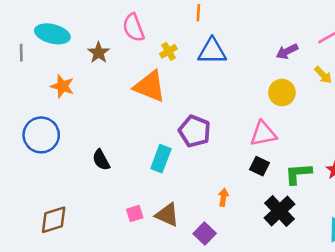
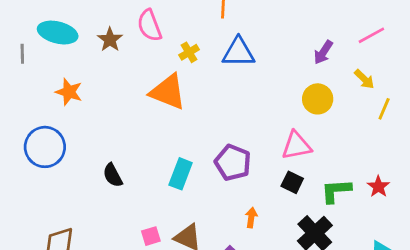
purple arrow: (287, 51) -> (323, 52), turned -30
brown star: (99, 53) -> (110, 40), moved
purple pentagon: (195, 131) -> (233, 163), moved

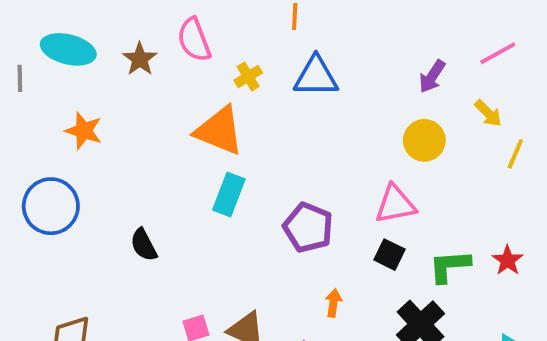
cyan rectangle: (181, 174) -> (229, 195), moved

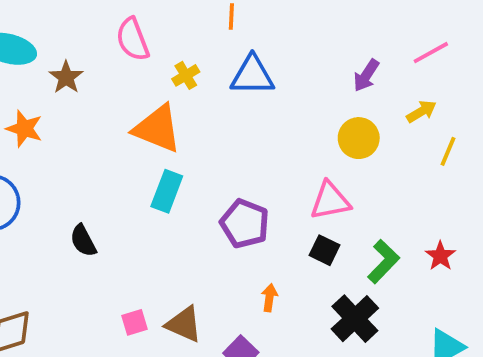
brown star: (140, 59) -> (66, 77), moved
yellow arrow: (488, 113) -> (421, 111), turned -76
green L-shape: (449, 266) -> (383, 262), turned 138

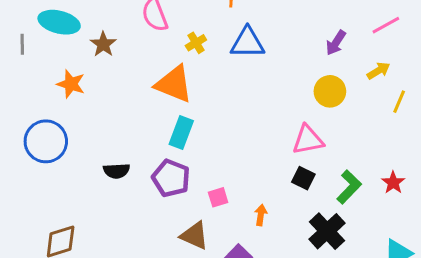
purple pentagon: (245, 224) -> (171, 178), moved
black semicircle: (83, 241) -> (116, 171), turned -65
pink square: (135, 322) -> (218, 197), moved

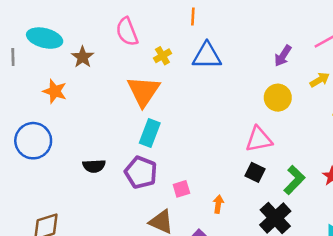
orange triangle: (174, 84) -> (143, 91), turned 42

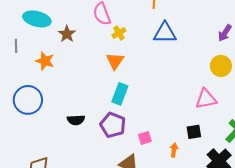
yellow cross: (162, 56) -> (119, 33), moved
gray line: (13, 57) -> (16, 46), moved
orange triangle: (143, 91) -> (115, 61), size x0.7
black square: (255, 172) -> (194, 132), moved, turned -35

